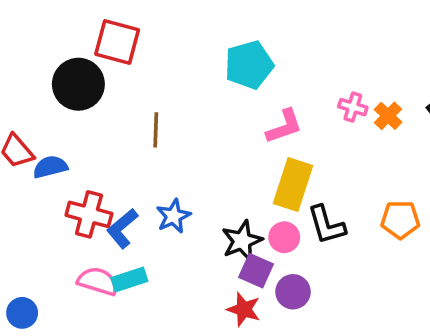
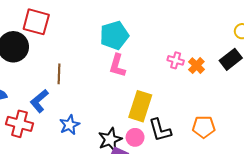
pink L-shape: (284, 126) -> (117, 66), moved, turned 125
blue L-shape: (122, 228) -> (39, 101), moved

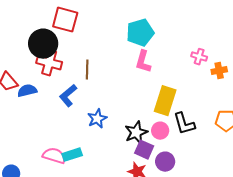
orange cross: (196, 66) -> (219, 71), moved, turned 35
red cross: (20, 124) -> (49, 63), moved

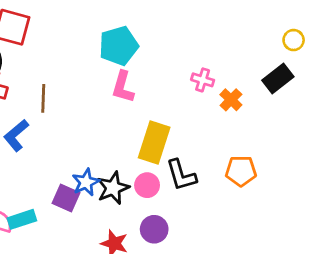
orange cross: (219, 71) -> (231, 100), turned -35
blue star: (97, 119) -> (86, 182), moved
purple square: (144, 150) -> (66, 198), moved

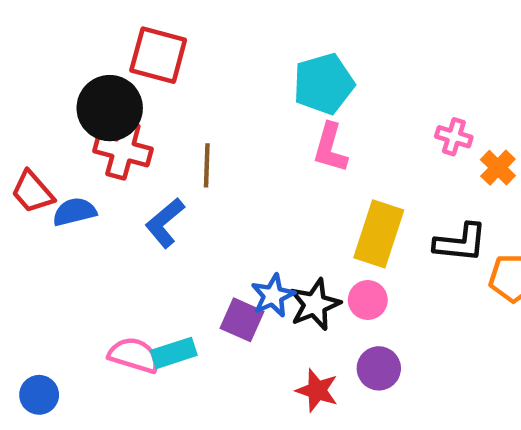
black L-shape: (181, 175) -> (460, 243), moved, turned -68

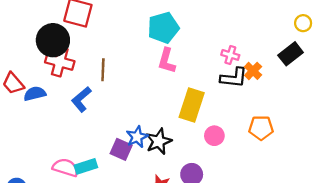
black L-shape: (460, 243) -> (234, 78), moved
pink circle: (368, 300) -> (214, 136), moved

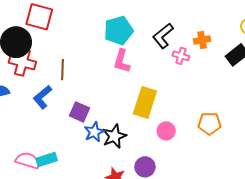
orange cross: (253, 71) -> (202, 40), moved, turned 35
black L-shape: (234, 78) -> (163, 36), moved, turned 135
purple square: (121, 149) -> (79, 112), moved

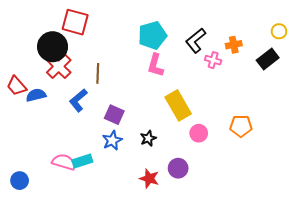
red cross: (22, 62) -> (59, 66), turned 30
yellow rectangle: (145, 102) -> (178, 105), turned -48
blue star: (94, 132) -> (112, 140), moved
black star: (114, 136) -> (148, 138), size x0.7

